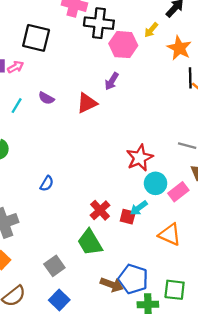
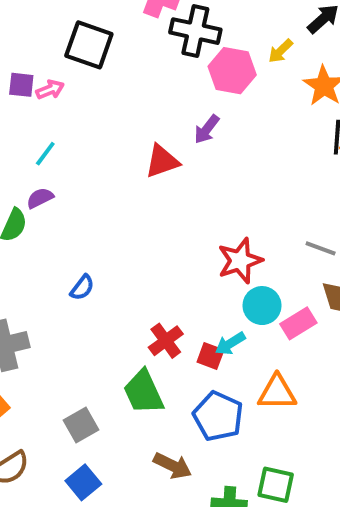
purple semicircle: (46, 98) -> (40, 198), moved, turned 119
orange triangle: (170, 235) -> (277, 393), turned -30
blue pentagon: (133, 279) -> (218, 416), moved

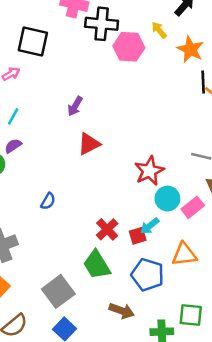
yellow arrow: (281, 51) -> (159, 30), turned 102
purple arrow: (207, 129) -> (75, 106), moved
red triangle: (162, 161) -> (89, 144), moved
red square: (210, 356) -> (138, 236), turned -30
gray square: (81, 425) -> (58, 291), size x1.4

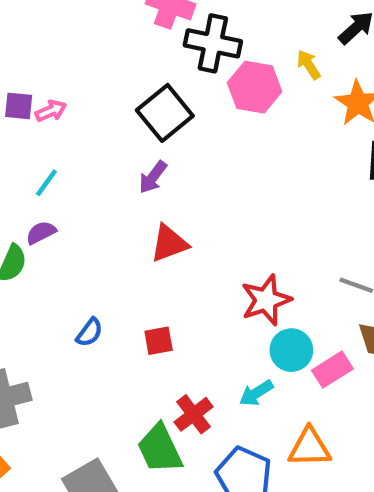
black square: (33, 41) -> (165, 113), moved, turned 32
red cross: (107, 229) -> (194, 414), moved
red square: (138, 236) -> (159, 341), moved

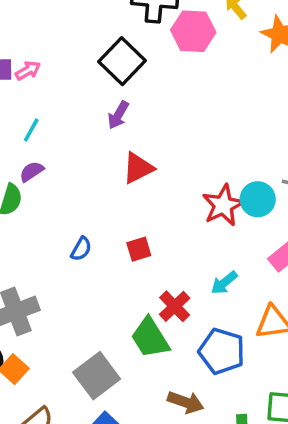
cyan circle: (291, 350) -> (258, 199), moved

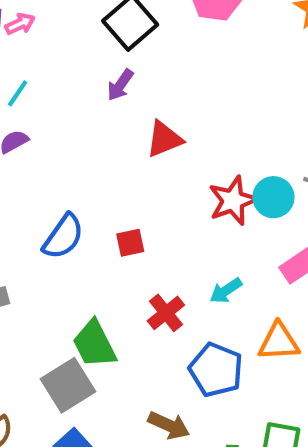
red triangle: (138, 168) -> (164, 139), moved
blue semicircle: (81, 249) -> (63, 237), size x1.6
green trapezoid: (150, 338) -> (94, 344), moved

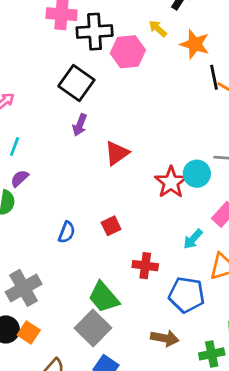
blue semicircle: (63, 237) -> (67, 232), size x0.7
cyan arrow: (226, 291) -> (193, 239), moved
red cross: (166, 313) -> (145, 266), turned -30

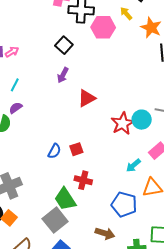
black square: (76, 83) -> (64, 45), size x0.7
blue semicircle: (67, 232) -> (54, 151), moved
red cross: (145, 266) -> (83, 180), moved

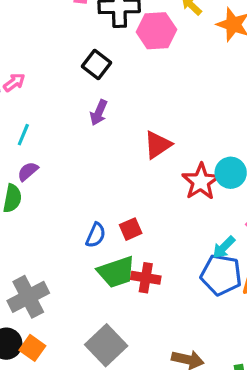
red triangle: (87, 98) -> (158, 145), moved
green trapezoid: (65, 199) -> (116, 272), moved, turned -70
blue pentagon: (124, 204) -> (221, 275), moved

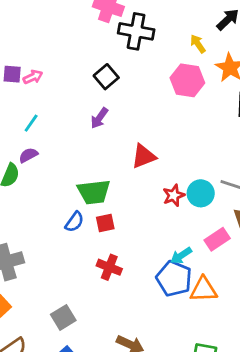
pink hexagon: (156, 31) -> (187, 80), moved
red star: (201, 182) -> (174, 195), size x0.7
green trapezoid: (116, 272) -> (94, 192), moved
gray square: (106, 345) -> (63, 317), size x0.7

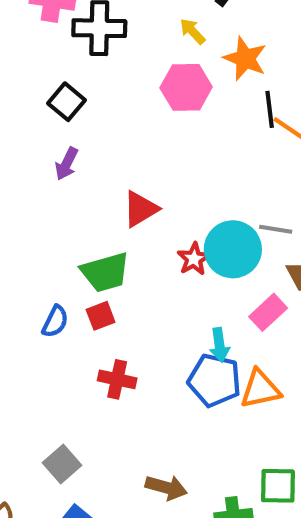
green trapezoid: (94, 192) -> (105, 272), moved
cyan circle: (201, 193) -> (233, 249), size x1.4
cyan arrow: (181, 256) -> (219, 345), turned -55

